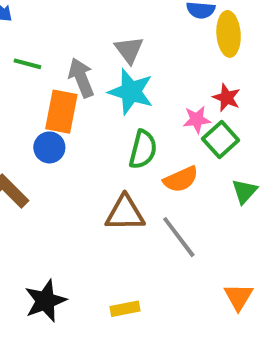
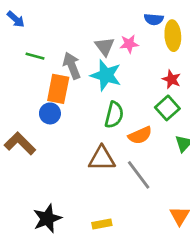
pink star: (197, 120) -> (129, 44), moved

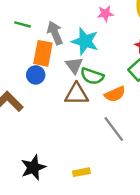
gray triangle: (105, 47) -> (74, 65), moved
green semicircle: (114, 115) -> (92, 76), turned 95
brown triangle: (102, 158) -> (77, 94), moved

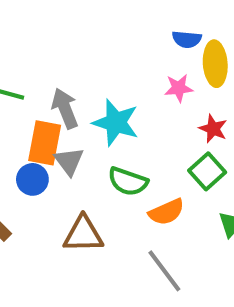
pink star: (105, 14) -> (179, 88), moved
gray triangle: (74, 65) -> (69, 161), moved
brown triangle: (77, 94) -> (83, 234), moved

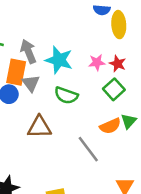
pink star: (179, 88) -> (97, 62), moved
orange semicircle: (166, 212) -> (110, 126), moved

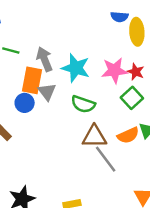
pink star: (97, 62) -> (114, 70), size x1.5
brown triangle: (39, 127) -> (94, 137), moved

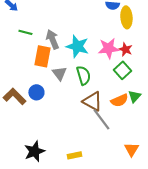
gray triangle: (47, 92) -> (59, 73), moved
blue circle: (25, 103) -> (36, 92), moved
green semicircle: (83, 104) -> (83, 75), turned -126
brown triangle: (94, 137) -> (92, 101), turned 30

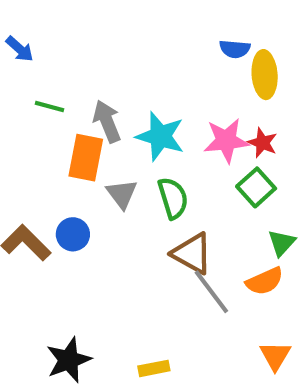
orange semicircle: (119, 100) -> (265, 281), moved

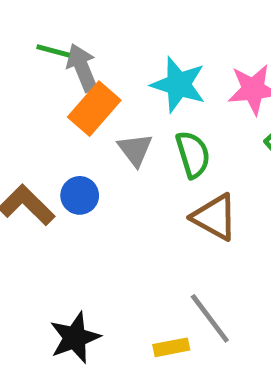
gray arrow: (107, 121) -> (82, 68), moved
orange rectangle: (86, 158) -> (94, 109), turned 30
gray line: (211, 292) -> (210, 318), moved

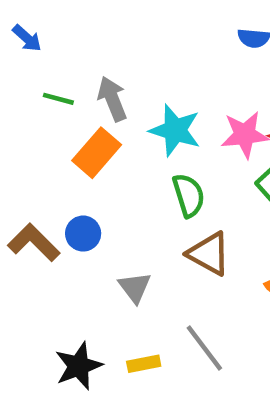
gray arrow: (82, 68) -> (112, 99), moved
gray triangle: (135, 150) -> (135, 287), moved
yellow rectangle: (171, 347) -> (144, 364), moved

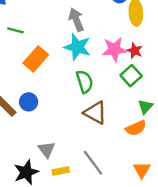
gray arrow: (112, 99) -> (76, 20), moved
gray triangle: (135, 287) -> (46, 150), moved

